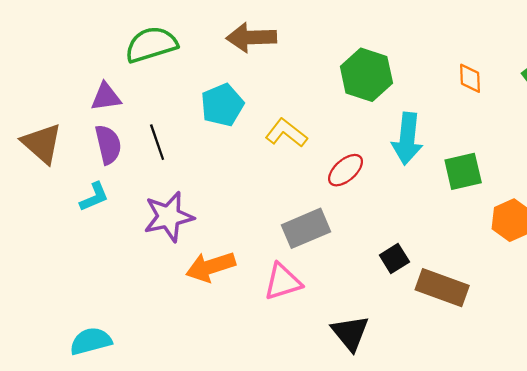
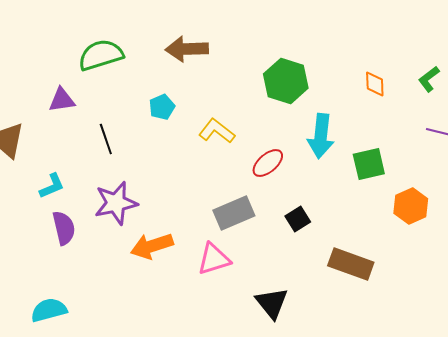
cyan pentagon: (222, 105) -> (162, 107), size x0.7
purple semicircle: (108, 145) -> (64, 228), moved
black square: (394, 259) -> (298, 219), moved

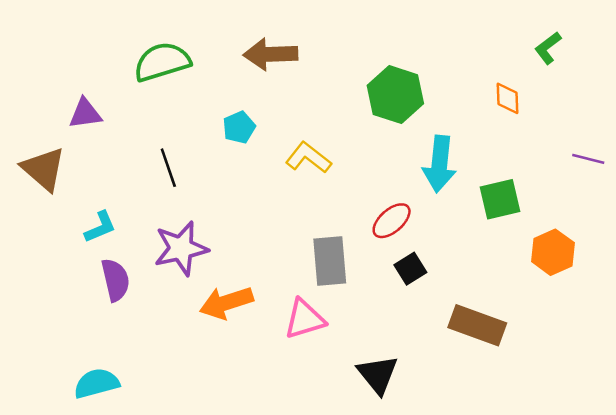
green L-shape: (429, 79) -> (548, 48), moved
purple triangle: (62, 100) -> (85, 113), moved
red ellipse: (268, 163) -> (392, 221), moved
gray rectangle: (234, 213) -> (330, 261), turned -72

